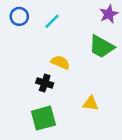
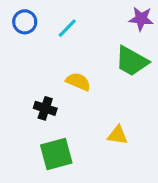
purple star: (109, 14) -> (141, 19), turned 30
black cross: (45, 83) -> (45, 108), moved

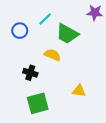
blue circle: (25, 22) -> (20, 31), moved
green trapezoid: (132, 61) -> (67, 34), moved

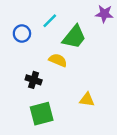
green trapezoid: (67, 34) -> (74, 37), turned -80

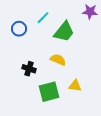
yellow semicircle: (58, 60) -> (58, 60), moved
green square: (42, 114) -> (49, 92), moved

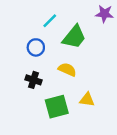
blue circle: (19, 29) -> (36, 47), moved

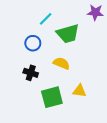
green trapezoid: (74, 37) -> (68, 34), turned 35

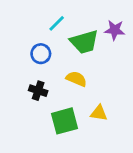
purple star: (95, 12) -> (115, 30), moved

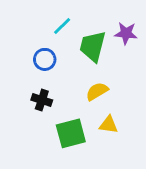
green trapezoid: (84, 42) -> (93, 46), turned 120
yellow semicircle: (76, 79) -> (97, 91), moved, turned -54

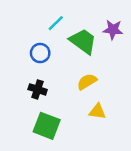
green trapezoid: (93, 46) -> (83, 41), turned 112
green square: (71, 133) -> (47, 126), moved, turned 36

